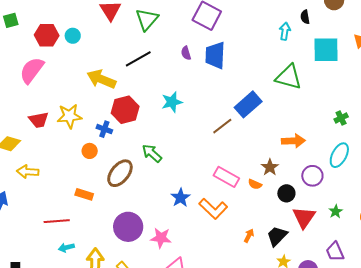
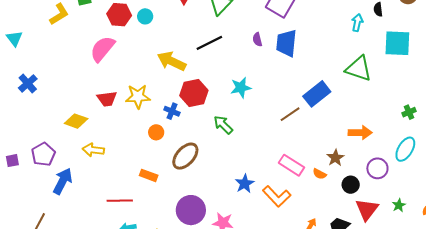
green arrow: (152, 153) -> (223, 125), moved

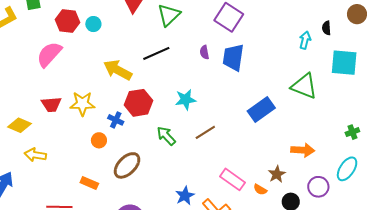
brown line: (290, 114) -> (205, 132), moved

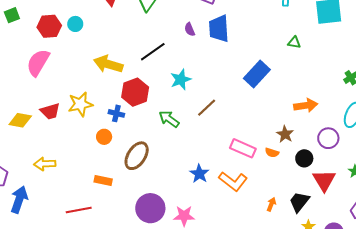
black line: (156, 53) -> (153, 52), moved
green triangle: (304, 86) -> (294, 42), size x0.5
yellow diamond: (19, 125) -> (20, 120), moved

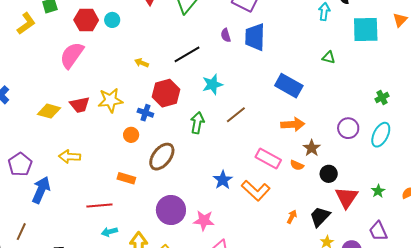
yellow arrow: (108, 64) -> (142, 63), size x0.5
blue rectangle: (257, 74) -> (289, 86), turned 72
orange arrow: (306, 105) -> (293, 124), moved
green arrow: (169, 119) -> (197, 123), turned 60
purple circle: (328, 138) -> (348, 128), moved

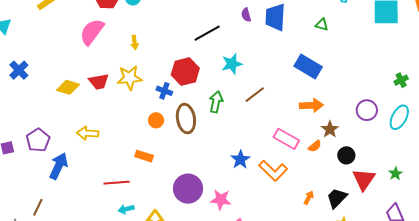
green triangle: (329, 57) -> (322, 25), moved
yellow arrow: (142, 63) -> (135, 42), moved, turned -120
orange circle: (131, 135) -> (156, 120), moved
brown ellipse: (162, 157) -> (186, 119), moved, turned -48
orange semicircle: (297, 165) -> (315, 146), turned -64

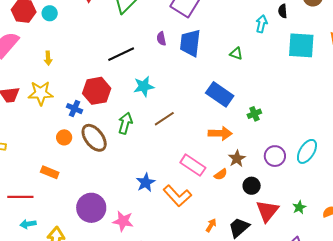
green cross: (401, 80) -> (254, 114), moved
purple circle: (367, 110) -> (275, 156), moved
brown ellipse: (186, 119) -> (94, 138), turned -32

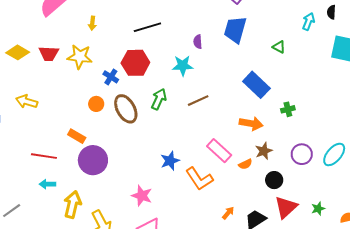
purple semicircle: (161, 39) -> (198, 42), moved
black line: (121, 54) -> (147, 27), moved
purple circle: (91, 208) -> (93, 160), moved

